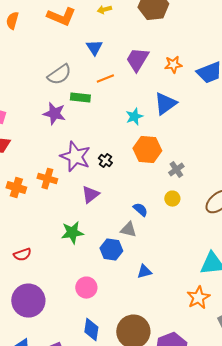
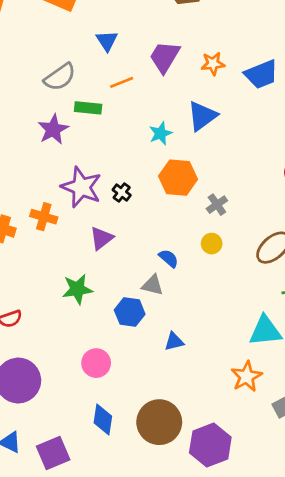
purple star: (54, 114) -> (53, 129), turned 30

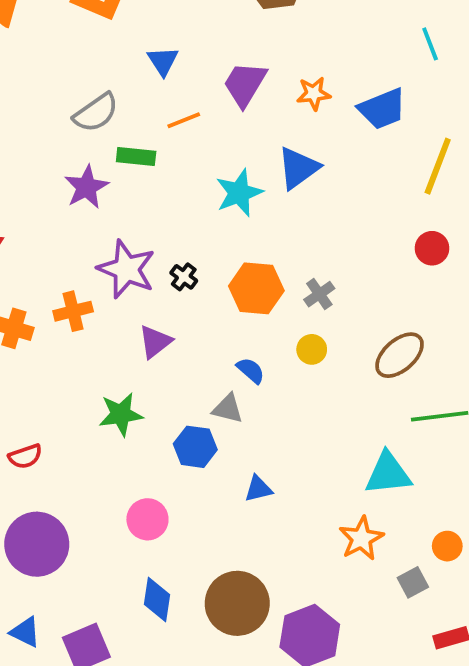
cyan star: (161, 133) -> (239, 193), size x1.4
orange hexagon: (178, 178) -> (256, 288), moved
orange cross: (44, 217) -> (73, 311), turned -30

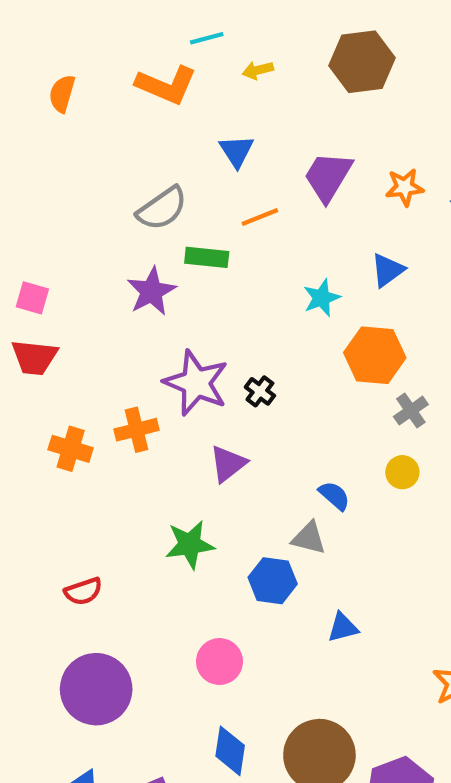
blue triangle: (298, 168) -> (388, 270), size x0.7
cyan star: (239, 193) -> (322, 298), size x0.7
orange hexagon: (256, 288) -> (375, 355), moved

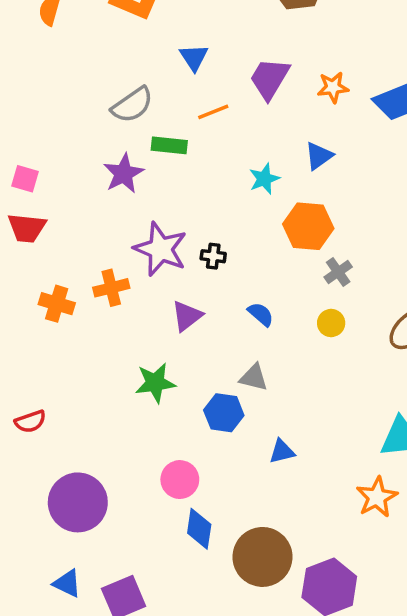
black cross: (260, 391) -> (213, 256), turned -30
blue semicircle: (334, 496) -> (261, 314), moved
red semicircle: (83, 591) -> (30, 422), moved
blue diamond: (230, 751) -> (199, 529), moved

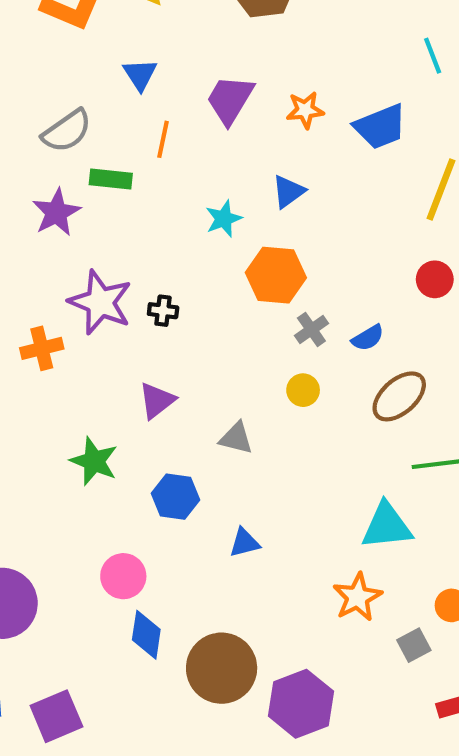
orange line: (213, 112) -> (163, 139), turned -56
blue semicircle: (261, 314) -> (368, 338), moved, turned 108
purple triangle: (187, 316) -> (157, 401), moved
gray triangle: (254, 378) -> (236, 438), moved
green star: (155, 383) -> (94, 461), turned 30

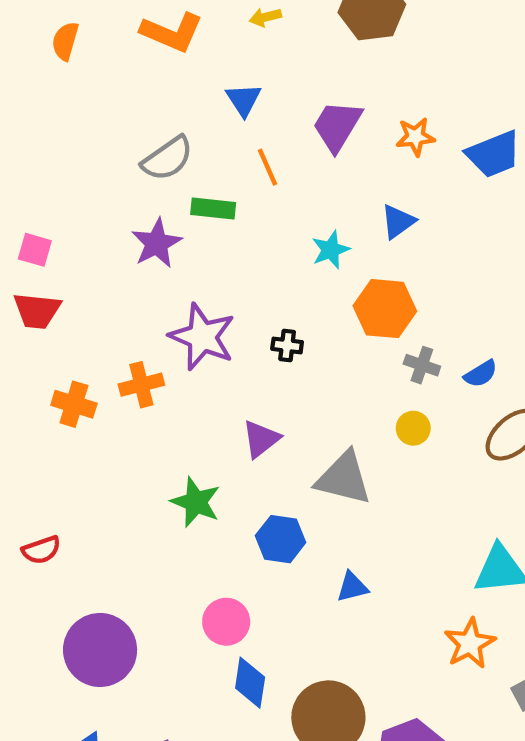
orange line: (163, 139) -> (268, 167), turned -36
black cross: (163, 311) -> (287, 346), moved
gray cross: (311, 330) -> (422, 365), turned -36
gray triangle: (236, 438) -> (344, 478), size x1.6

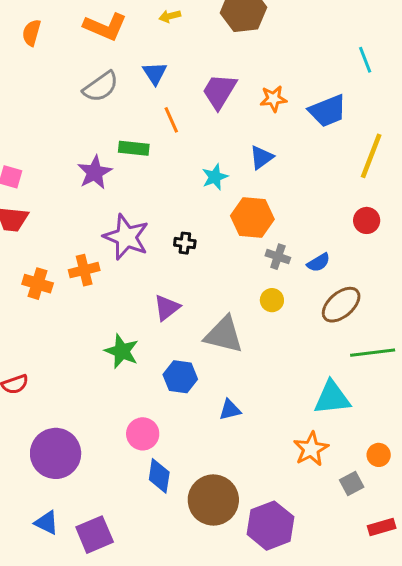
gray semicircle: (167, 158) -> (101, 87), moved

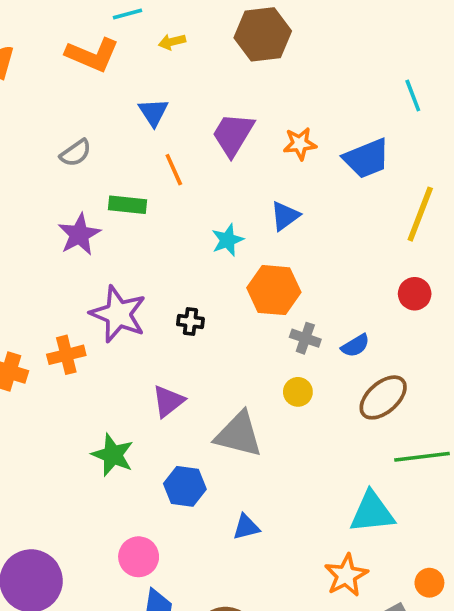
gray semicircle: (101, 87) -> (76, 153), moved, size x0.7

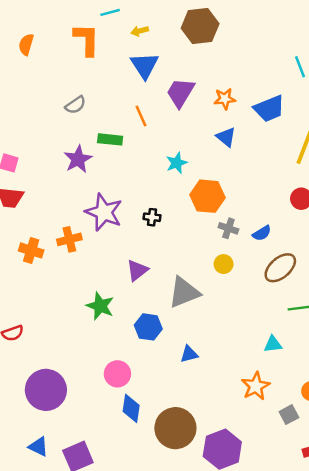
orange L-shape: (92, 55) -> (87, 40), turned -112
blue triangle: (153, 112) -> (145, 65), moved, size x1.4
blue triangle: (285, 216) -> (226, 137), moved, turned -45
gray triangle: (239, 435) -> (184, 292), turned -36
cyan triangle: (372, 512) -> (273, 344), size x0.6

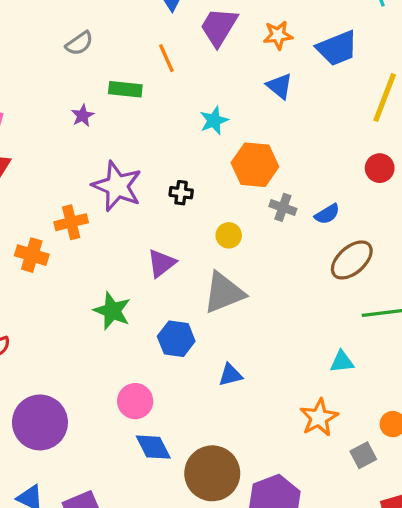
purple star: (78, 159) -> (83, 116), size x0.6
orange cross: (31, 250) -> (32, 255), moved
yellow circle: (224, 264) -> (229, 235), moved
blue diamond: (131, 408) -> (153, 447), turned -36

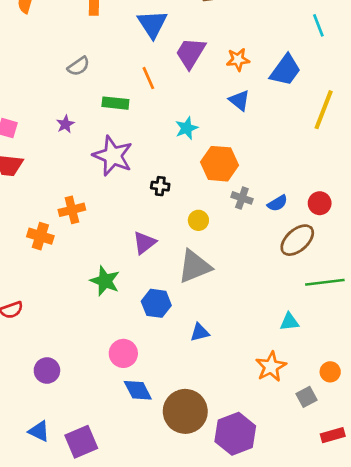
blue trapezoid: (337, 48) -> (285, 70), turned -32
purple star: (83, 116) -> (65, 124), moved
red circle: (380, 168) -> (320, 203), moved
purple star: (117, 186) -> (113, 156), moved
purple circle: (40, 422) -> (47, 371), size x0.6

